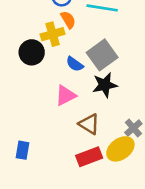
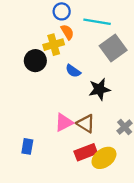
gray square: (102, 55) -> (113, 48), moved
pink triangle: (66, 95) -> (64, 122), moved
yellow ellipse: (120, 149) -> (104, 158), moved

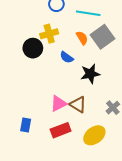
orange semicircle: (67, 32) -> (82, 38), moved
red rectangle: (86, 152) -> (61, 130), moved

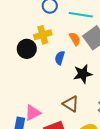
blue semicircle: (67, 57) -> (60, 58), turned 72
pink triangle: (58, 103) -> (33, 113), moved

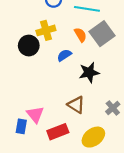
blue semicircle: (60, 58) -> (64, 55), turned 40
pink triangle: (33, 113) -> (35, 114), turned -42

